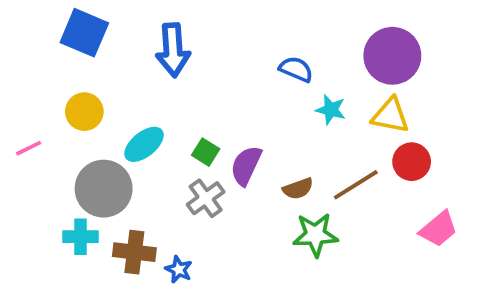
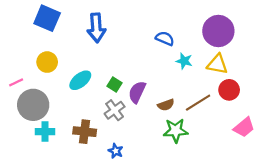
gray circle: (104, 189) -> (33, 105), moved
brown cross: (134, 252) -> (85, 132), moved
blue star: (179, 269) -> (116, 151), moved

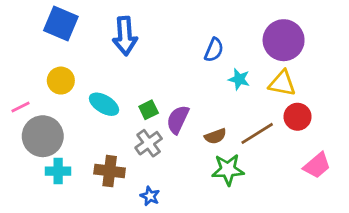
blue semicircle: (165, 38) -> (214, 50), turned 90
cyan ellipse: (80, 80) -> (104, 104), turned 70
green square: (115, 85) -> (149, 110), turned 32

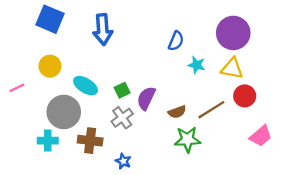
gray circle: (43, 136) -> (64, 112), moved

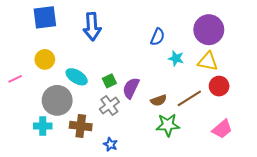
blue square: (50, 19) -> (45, 17), turned -30
pink trapezoid: (261, 136) -> (222, 129), moved

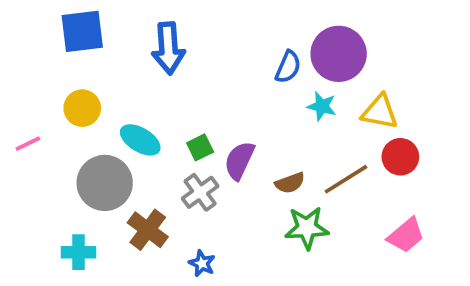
purple circle: (209, 30) -> (339, 54), moved
cyan cross: (43, 126) -> (78, 252), moved
brown cross: (81, 126) -> (148, 230), turned 30

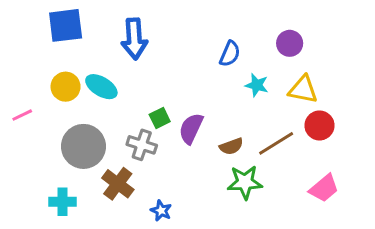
purple circle: (339, 54) -> (290, 43), moved, size x0.6
cyan ellipse: (140, 140) -> (101, 87), moved
gray cross: (200, 192) -> (142, 145), moved, turned -36

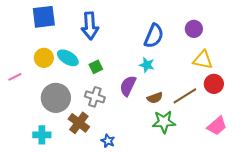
blue semicircle: (230, 54) -> (154, 36), size x1.4
cyan star: (257, 85) -> (147, 65), moved
green square: (160, 118) -> (96, 67), moved

